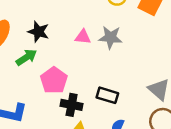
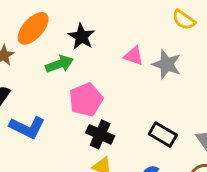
black rectangle: (107, 95) -> (163, 134), moved

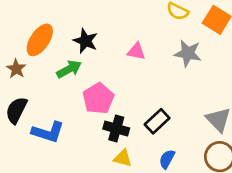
gray star: (167, 64) -> (188, 53), moved
black rectangle: (163, 134) -> (157, 121), moved, turned -65

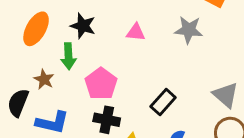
brown star: (16, 69) -> (44, 79), moved
green arrow: (69, 69) -> (68, 56), turned 120
black cross: (116, 129) -> (107, 120), moved

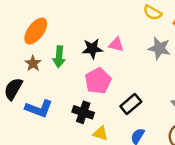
black star: (83, 26) -> (92, 49), moved, turned -30
brown star: (44, 79) -> (33, 63), moved
pink pentagon: (101, 84) -> (98, 81), moved

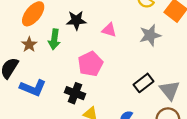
gray star: (159, 48) -> (150, 35), turned -30
black star: (92, 49) -> (76, 20), moved
black rectangle: (131, 104) -> (143, 83), moved

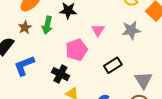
pink triangle: (109, 30) -> (98, 30), moved, turned 40
black rectangle: (143, 83) -> (113, 65), moved
blue L-shape: (33, 88) -> (24, 66), turned 130

